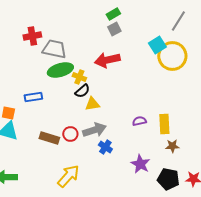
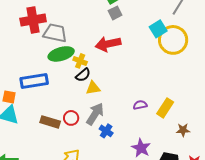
red cross: (32, 36) -> (33, 20), size x1.4
blue rectangle: (33, 97) -> (34, 81), size x1.5
yellow rectangle: (164, 124) -> (165, 108), turned 36
gray arrow: (94, 130) -> (95, 114), turned -40
brown star: (172, 146) -> (183, 130), moved

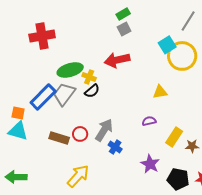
gray trapezoid: (55, 33) -> (64, 94), moved, turned -65
blue rectangle: (34, 81) -> (43, 97), turned -36
yellow triangle: (93, 88) -> (160, 92), moved
yellow rectangle: (165, 108) -> (174, 137), moved

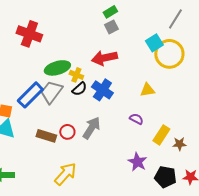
red cross: (42, 36) -> (29, 34), turned 30
purple semicircle: (149, 121) -> (136, 119), turned 40
blue cross: (115, 147) -> (102, 90), moved, size x1.5

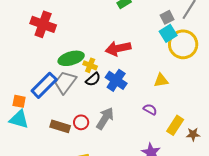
gray square: (111, 27) -> (167, 17), moved

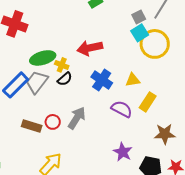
blue cross: (116, 80) -> (102, 80), moved
purple semicircle: (150, 109) -> (122, 109), size x1.5
yellow rectangle: (175, 125) -> (148, 102), moved
brown star: (193, 134) -> (165, 134), size x1.5

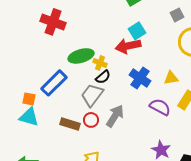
cyan square: (140, 33) -> (137, 31), moved
gray trapezoid: (37, 82) -> (92, 95), moved

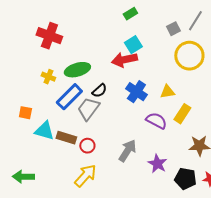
yellow cross: (100, 63) -> (48, 77), moved
blue rectangle: (54, 83) -> (69, 97), moved
gray arrow: (115, 116) -> (127, 151), moved
cyan triangle: (29, 117) -> (44, 131), moved
red circle: (91, 120) -> (87, 146), moved

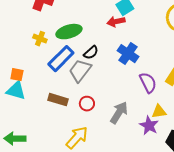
red arrow: (124, 60) -> (116, 22), size x0.7
yellow triangle: (167, 92) -> (159, 112), moved
purple semicircle: (156, 121) -> (148, 83), turned 35
cyan triangle: (44, 131) -> (16, 91), moved
red circle: (87, 146) -> (87, 104), moved

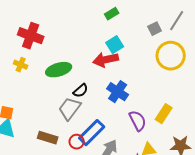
red arrow: (116, 22) -> (106, 60), size x1.4
yellow cross: (40, 39) -> (21, 65), moved
blue rectangle: (61, 59) -> (92, 133), moved

